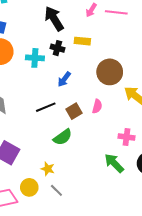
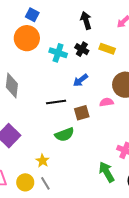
black arrow: (54, 19) -> (86, 20), size x0.7
pink semicircle: (97, 106) -> (107, 102), moved, turned -128
yellow circle: (29, 187) -> (25, 182), moved

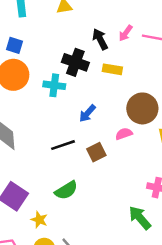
black arrow: (86, 20) -> (100, 39), moved
black cross: (82, 49) -> (75, 62), moved, size x1.5
green semicircle: (64, 135) -> (66, 190), moved
yellow star: (43, 161) -> (39, 220), moved

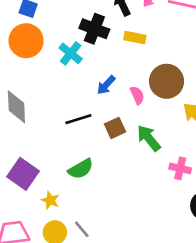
cyan cross: (54, 85) -> (71, 53), turned 30
pink semicircle: (124, 134) -> (137, 95), moved, turned 84
green arrow: (140, 218) -> (149, 138), moved

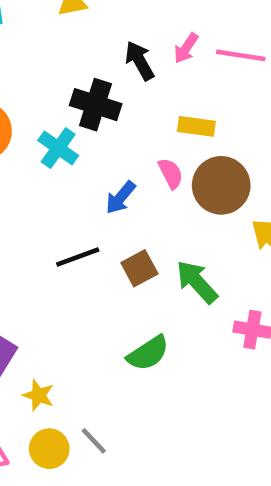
yellow rectangle: (135, 37) -> (196, 126), moved
pink semicircle: (137, 95) -> (171, 173), moved
green semicircle: (81, 169) -> (148, 353), moved

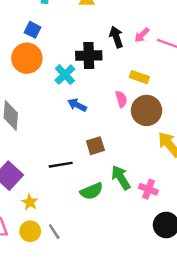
black cross: (96, 105) -> (89, 56), turned -30
blue arrow: (121, 197) -> (77, 105), moved, turned 66
black line: (78, 257) -> (61, 165), moved
green arrow: (197, 282) -> (121, 178), moved

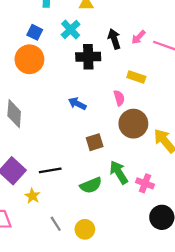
cyan cross: (65, 75) -> (71, 30), moved
brown circle: (147, 110) -> (133, 124), moved
black line: (61, 165) -> (50, 170), moved
yellow circle: (30, 231) -> (85, 229), moved

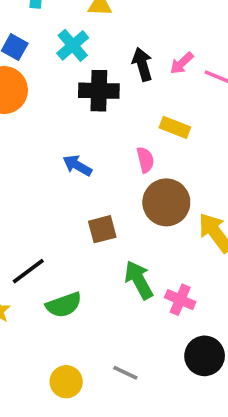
black line: (50, 170) -> (28, 271), turned -30
green semicircle: (91, 185) -> (64, 305), moved
gray line: (56, 224) -> (125, 373), moved, turned -35
yellow circle: (85, 229) -> (66, 382), moved

